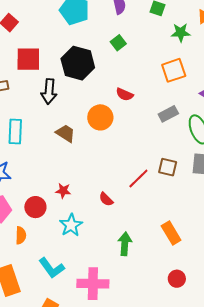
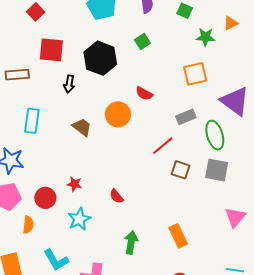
black arrow: (49, 92) -> (69, 84), size x0.7
red line: (138, 179) -> (163, 146), moved

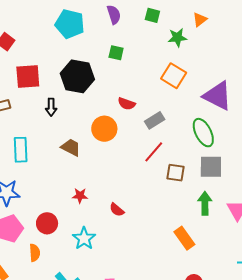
green square: (142, 42) -> (116, 53), turned -35
orange square: (195, 74) -> (174, 76), turned -35
gray rectangle: (186, 117) -> (155, 120), moved
red star: (74, 184) -> (80, 196), moved
green arrow: (131, 242) -> (205, 203), moved

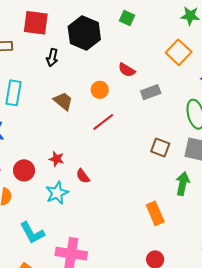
orange circle: (104, 129) -> (100, 90), size x0.7
red line: (154, 152) -> (103, 122), moved
red star: (80, 196) -> (57, 159), moved
red semicircle: (117, 210) -> (83, 176), moved

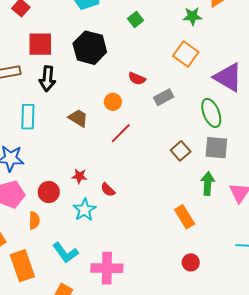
green square: (127, 18) -> (135, 19), moved, turned 35
black arrow: (52, 58) -> (47, 79), moved, size x1.4
brown square: (160, 148) -> (181, 151), turned 36

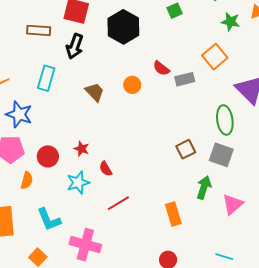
gray rectangle: (164, 97) -> (185, 79), moved
red line: (121, 133) -> (118, 203), moved

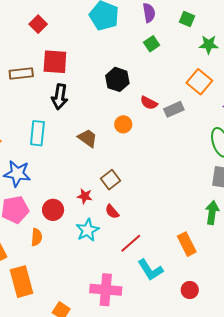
black hexagon: (123, 27) -> (117, 79), moved, size x0.7
brown rectangle: (39, 30) -> (21, 73), moved
brown square: (186, 149) -> (110, 180), moved
cyan L-shape: (49, 219) -> (150, 270), moved

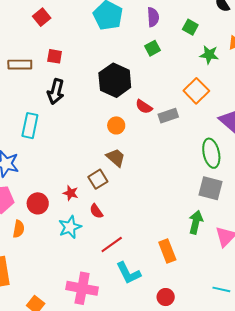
red square: (55, 62) -> (55, 56), size x0.6
black hexagon: (117, 79) -> (115, 80), size x1.4
brown trapezoid: (88, 138) -> (116, 158), moved

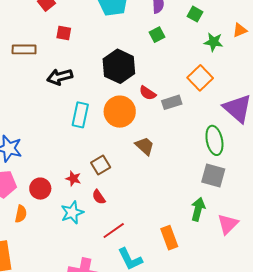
red square: (55, 56) -> (64, 33), moved
black arrow: (56, 92) -> (60, 77), turned 60
orange circle: (116, 125) -> (120, 112), size x1.8
cyan rectangle: (30, 126) -> (80, 115), moved
brown trapezoid: (116, 158) -> (145, 146), moved

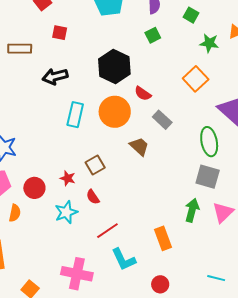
gray rectangle: (172, 102) -> (162, 120), moved, turned 60
pink triangle: (228, 224) -> (223, 212), moved

